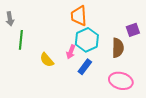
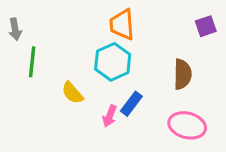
purple square: (133, 30) -> (206, 26), moved
cyan hexagon: (87, 40) -> (113, 62), moved
pink arrow: (71, 52) -> (110, 116), moved

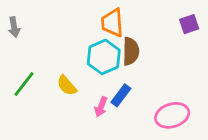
green line: (32, 62) -> (24, 84), moved, turned 32
brown semicircle: (183, 74) -> (131, 51), moved
pink ellipse: (187, 125) -> (172, 115), turned -32

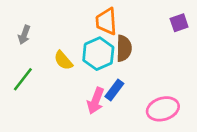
gray arrow: (14, 27) -> (24, 35), moved, turned 30
yellow semicircle: (67, 85) -> (63, 60), moved
pink arrow: (101, 107) -> (96, 101), size x1.4

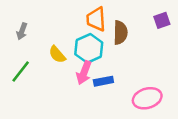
brown semicircle: (124, 48) -> (120, 33), moved
blue rectangle: (114, 90) -> (103, 81), turned 42
pink arrow: (96, 101) -> (84, 73), moved

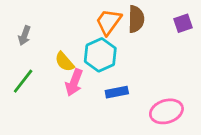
orange trapezoid: (96, 19) -> (109, 22), turned 40
brown semicircle: (120, 33) -> (136, 19), moved
pink arrow: (84, 73) -> (74, 82), moved

